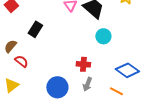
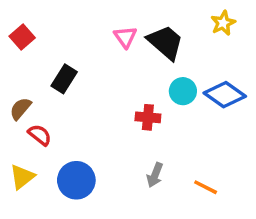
red cross: (83, 64) -> (148, 117), moved
blue diamond: (127, 70) -> (225, 95), moved
blue circle: (57, 87) -> (76, 180), moved

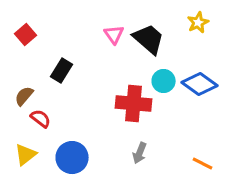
red cross: (148, 117) -> (134, 104), size x1.6
orange line: (206, 187) -> (203, 164), moved

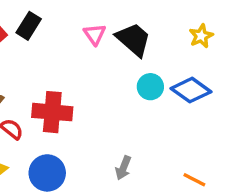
yellow star: (198, 22) -> (201, 36), moved
black rectangle: (62, 70) -> (29, 26), moved
red cross: (134, 104) -> (52, 112), moved

